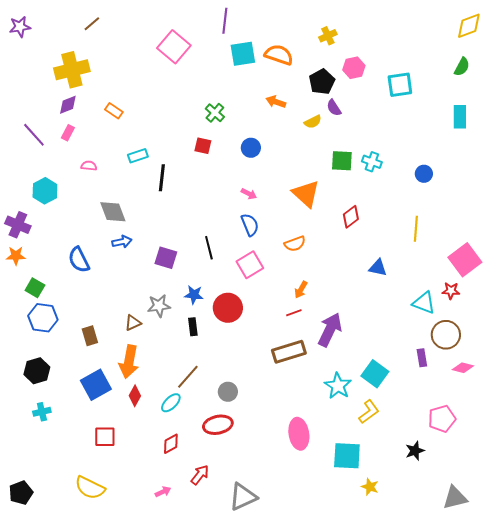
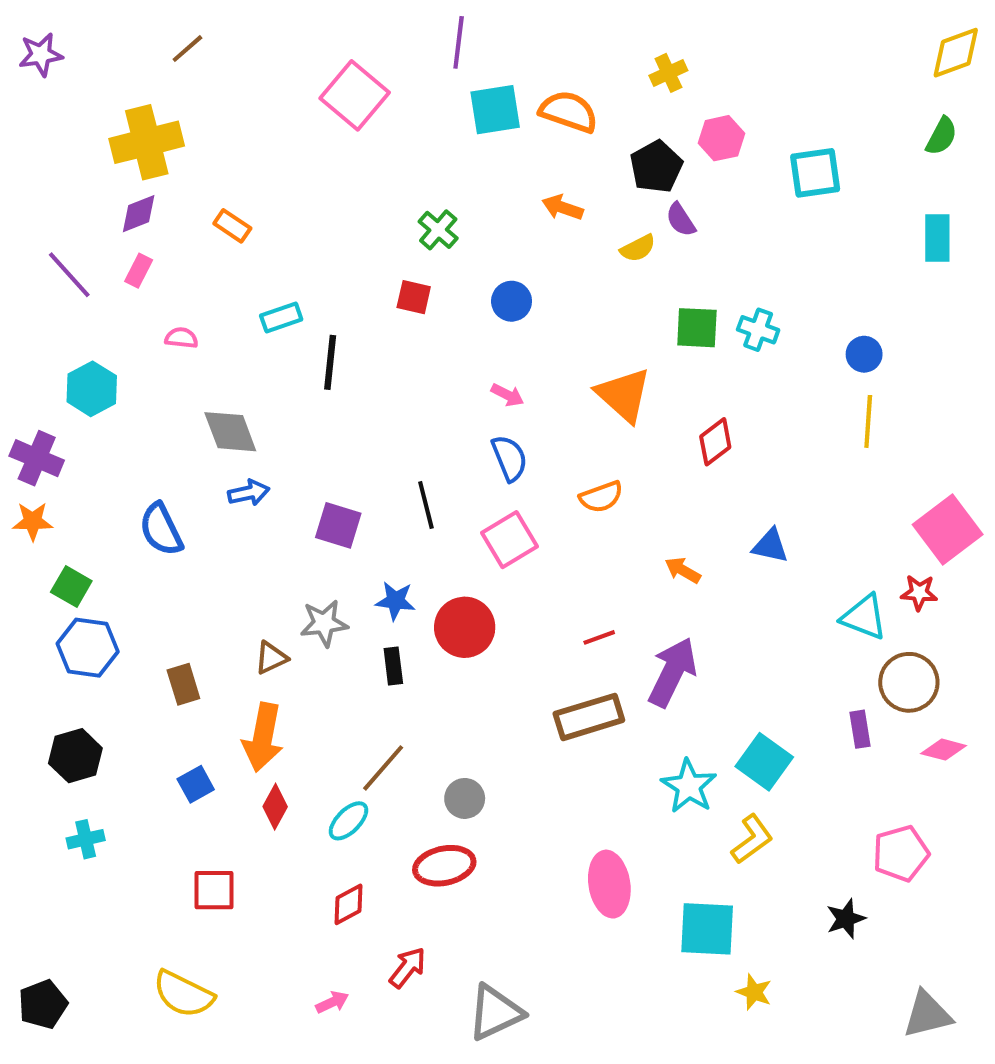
yellow line: (416, 229) -> (868, 421), moved
orange arrow: (301, 290) -> (683, 570), moved, turned 90
blue square: (96, 385) -> (196, 784), size x0.6

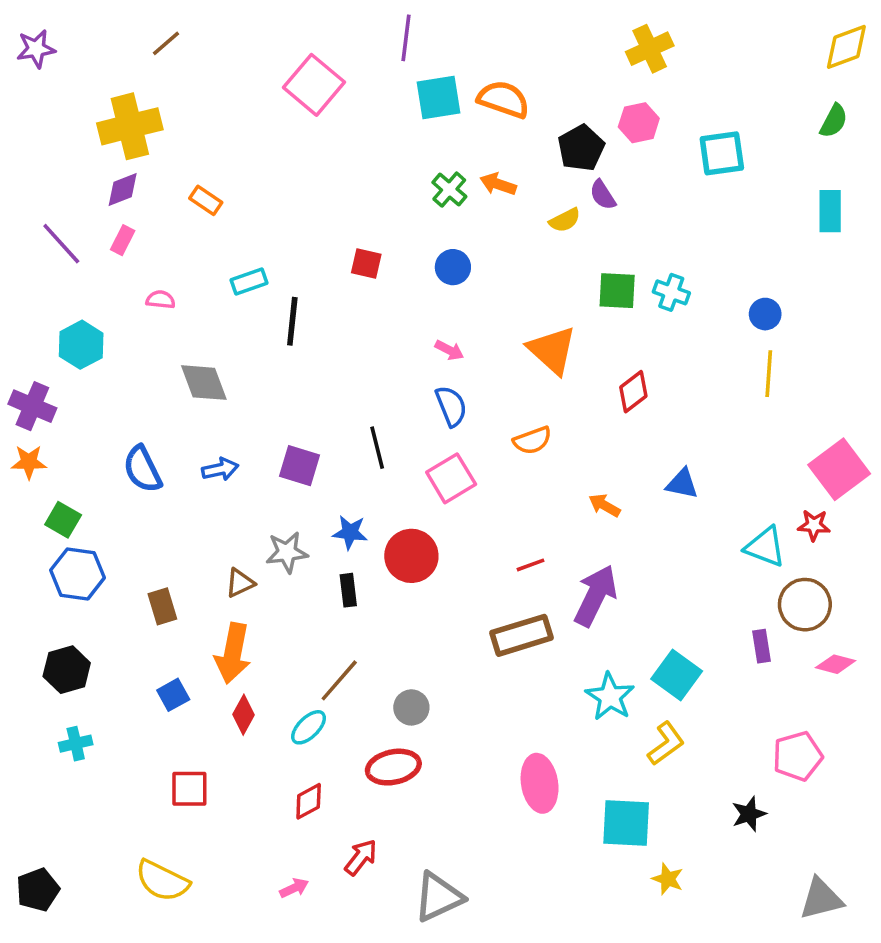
yellow cross: (668, 73) -> (650, 49), moved, size x1.4
green cross: (438, 230) -> (449, 190), moved
blue arrow: (249, 493) -> (220, 469), moved

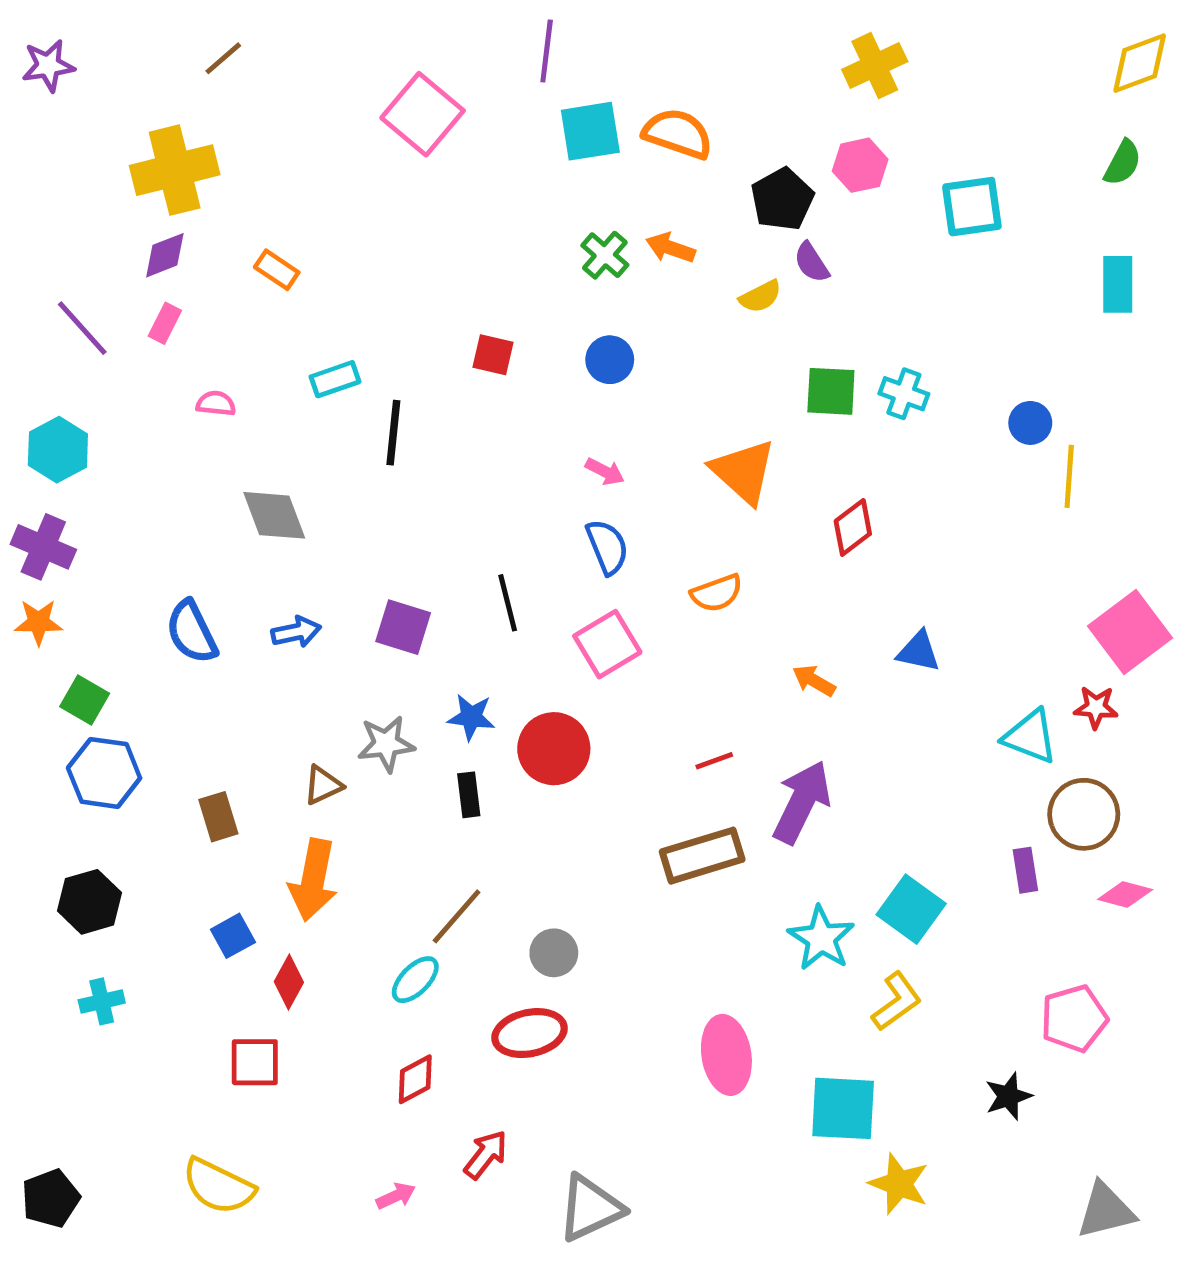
cyan hexagon: (81, 345) -> (58, 450), moved
yellow line: (769, 374) -> (1069, 476), moved
red diamond: (244, 715) -> (289, 982), moved
yellow star: (668, 879) -> (899, 1184), size x1.4

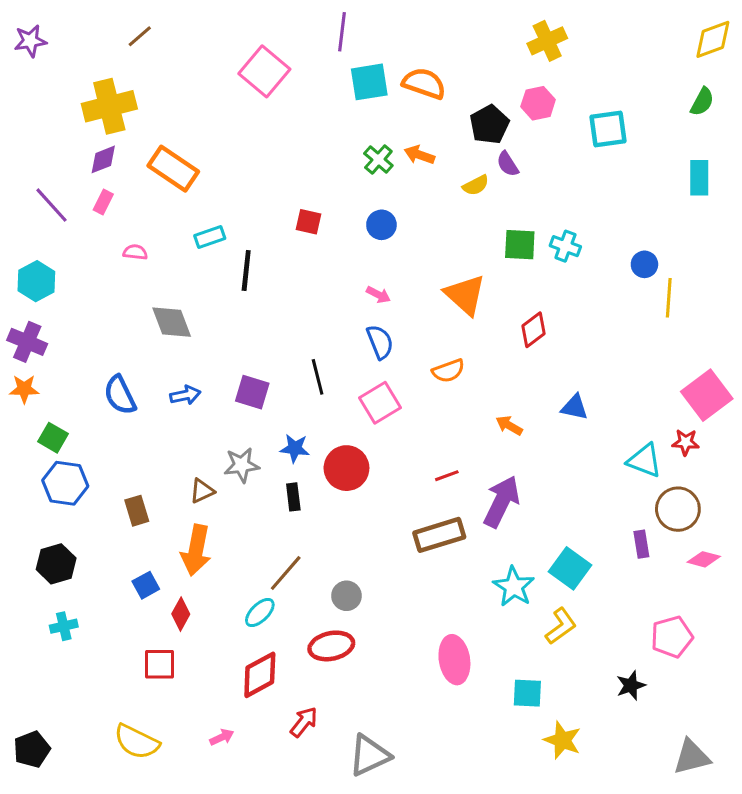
orange rectangle: (277, 270) -> (173, 169), size x1.8
red diamond: (415, 1079) -> (260, 675), size x1.5
cyan square: (843, 1108) -> (527, 693), size x0.7
pink arrow: (396, 1196) -> (222, 737), moved

